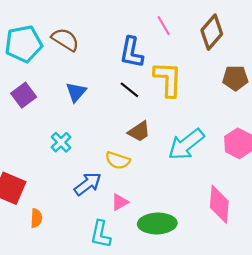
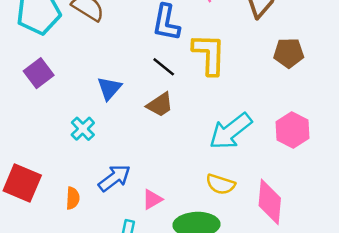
blue triangle: (76, 92) -> (109, 88), moved
brown trapezoid: (139, 132) -> (160, 105), moved
yellow semicircle: (118, 160) -> (221, 184), moved
orange semicircle: (36, 218) -> (73, 198), moved

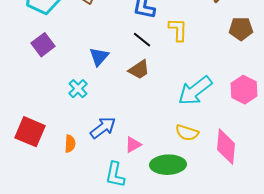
yellow L-shape: (209, 54) -> (178, 30), size x0.7

